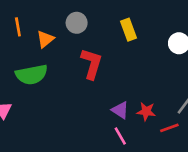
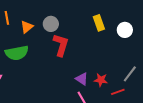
gray circle: (77, 23) -> (51, 24), moved
yellow rectangle: (128, 30) -> (99, 23), moved

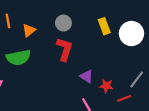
gray circle: (51, 24) -> (63, 23), moved
white circle: (125, 30) -> (131, 33), size x1.5
purple triangle: (82, 79) -> (86, 76), moved

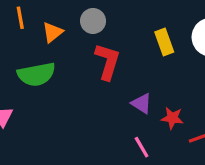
gray circle: (63, 23) -> (93, 21), moved
yellow rectangle: (104, 26) -> (164, 42), moved

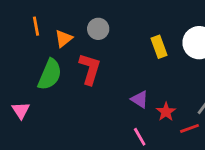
red L-shape: (108, 61) -> (90, 69), moved
green semicircle: (36, 74) -> (50, 74), turned -56
red star: (172, 118) -> (166, 112), turned 30

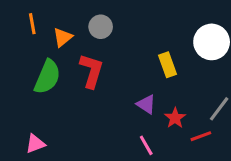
yellow rectangle: (159, 47) -> (167, 65), moved
pink triangle: (21, 110) -> (35, 144), moved, turned 42

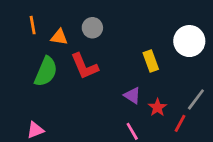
orange triangle: (63, 37) -> (59, 37), turned 48
red L-shape: (91, 71) -> (84, 66), turned 140
red line: (201, 136) -> (180, 123), turned -42

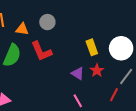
white circle: (189, 41) -> (121, 48), moved
red star: (157, 107) -> (97, 70), moved

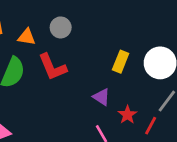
yellow rectangle: (92, 47) -> (121, 62), turned 42
red star: (97, 70) -> (127, 115), moved

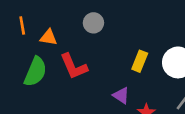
gray circle: (61, 27) -> (93, 23), moved

